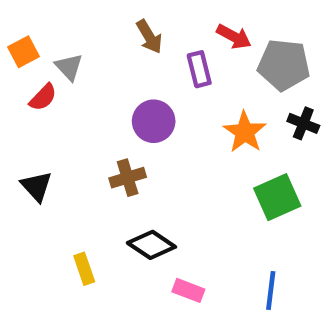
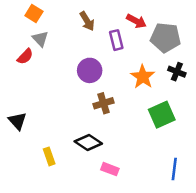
orange square: (23, 52) -> (34, 13), moved, turned -30
brown cross: (128, 178) -> (104, 103), moved
black triangle: (36, 186) -> (18, 121), moved
blue line: (271, 290) -> (174, 169), moved

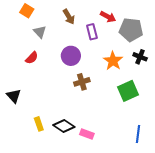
gray triangle: (40, 39) -> (40, 32), moved
red semicircle: (25, 56) -> (32, 58), moved
black diamond: (88, 142) -> (64, 126), moved

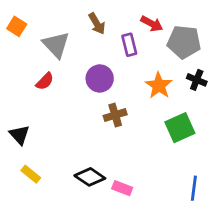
orange square: (27, 11) -> (17, 26), moved
gray triangle: (40, 32) -> (56, 45), size x1.5
yellow rectangle: (39, 124) -> (31, 174), moved, turned -32

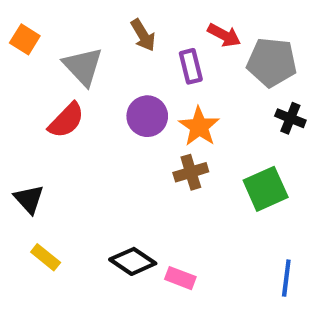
red semicircle: (45, 81) -> (66, 120), size x1.4
orange star: (159, 86) -> (199, 127), moved
brown cross: (115, 115) -> (191, 172), moved

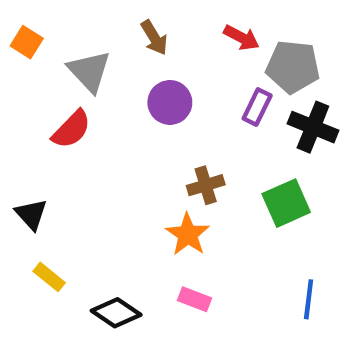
purple rectangle: (191, 66) -> (257, 107), moved, turned 40
purple circle: (147, 116) -> (170, 102), moved
black cross: (290, 118) -> (313, 127), size x1.5
orange star: (199, 127) -> (188, 234), moved
black diamond: (133, 261) -> (116, 313), moved

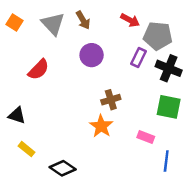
gray triangle: (89, 71) -> (53, 24), moved
green square: (286, 203) -> (169, 107), moved, turned 35
black triangle: (31, 214) -> (17, 115), turned -30
pink rectangle: (194, 299) -> (146, 137), moved

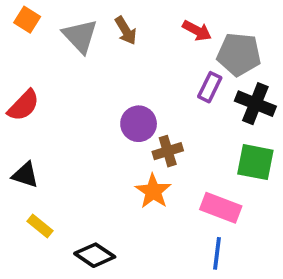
orange square: (14, 23) -> (27, 20), moved
purple circle: (92, 55) -> (139, 124), moved
red semicircle: (39, 70) -> (23, 105), moved
pink rectangle: (146, 137) -> (221, 208), size x1.5
blue line: (166, 161) -> (217, 253), moved

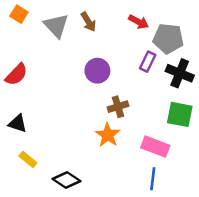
purple circle: (139, 124) -> (97, 71), moved

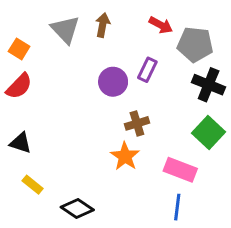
orange square: (19, 14) -> (19, 49), moved
brown arrow: (88, 22) -> (103, 25), turned -138
purple rectangle: (148, 62) -> (147, 70), moved
green square: (180, 114) -> (209, 132), turned 32

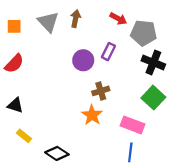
orange square: (19, 49) -> (14, 26), moved, turned -32

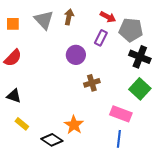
purple rectangle: (108, 52) -> (101, 38), moved
orange star: (92, 115) -> (74, 125), moved

